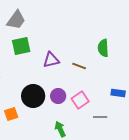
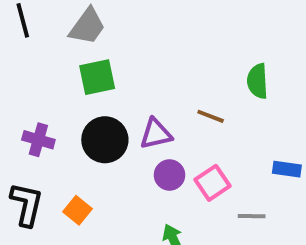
purple triangle: (51, 60) -> (156, 134), moved
black circle: (33, 96) -> (105, 140), moved
orange square: (11, 114) -> (78, 210), turned -32

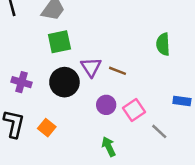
brown line: (211, 116) -> (118, 71), moved
purple triangle: (156, 134) -> (91, 67), moved, turned -50
gray line: (252, 216) -> (159, 131), turned 42

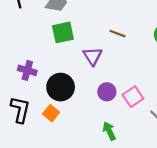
brown line: (118, 71) -> (118, 34), moved
black circle: (64, 82) -> (61, 87), moved

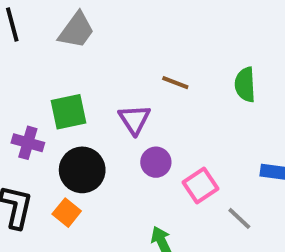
green square: (63, 32) -> (69, 112), moved
purple circle: (107, 92) -> (156, 162), moved

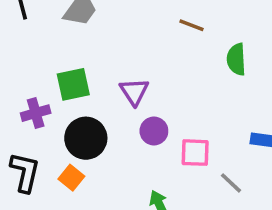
brown line: (175, 83) -> (192, 25), moved
purple cross: (28, 143) -> (36, 113), turned -32
pink square: (200, 185) -> (195, 153), turned 36

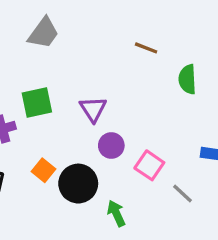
black circle: (86, 138) -> (78, 184), moved
pink square: (195, 153) -> (149, 165), turned 32
orange square: (71, 178) -> (43, 170), moved

